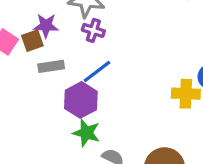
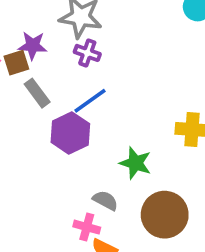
gray rectangle: (51, 66) -> (37, 93), turned 60
green star: (86, 133) -> (135, 163), moved

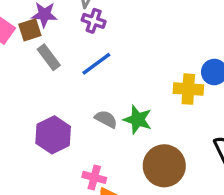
purple hexagon: (70, 133) -> (53, 135), moved
gray semicircle: (105, 200) -> (106, 119), moved

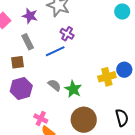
purple cross: (94, 21) -> (67, 34), moved
brown square: (30, 30) -> (18, 62), moved
yellow cross: (188, 89) -> (107, 77), turned -30

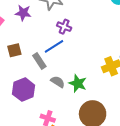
gray rectangle: (28, 42) -> (39, 61), moved
brown square: (18, 62) -> (14, 50), moved

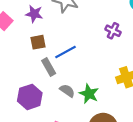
purple cross: (64, 27) -> (113, 31), moved
brown square: (14, 50) -> (38, 42), moved

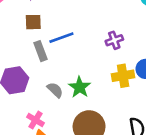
purple cross: (113, 31) -> (114, 40), moved, turned 35
gray semicircle: (67, 91) -> (55, 90), moved

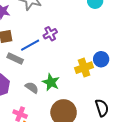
purple cross: (114, 40) -> (50, 34), moved
gray rectangle: (40, 51) -> (15, 59), turned -35

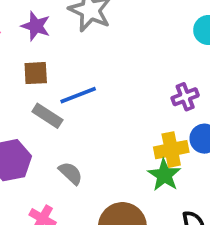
purple cross: (50, 34) -> (185, 97), moved
green star: (51, 82) -> (164, 175), moved

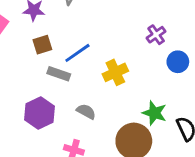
yellow cross: (171, 150) -> (115, 72), moved
green star: (164, 175) -> (154, 113), moved

